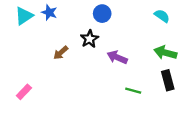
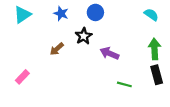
blue star: (49, 12) -> (61, 14), moved
green arrow: (165, 53) -> (155, 49), turned 72
pink rectangle: (24, 92) -> (22, 77), moved

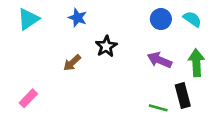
blue circle: (95, 12) -> (161, 19), moved
purple arrow: (109, 53) -> (160, 60), moved
black rectangle: (157, 75) -> (183, 96), moved

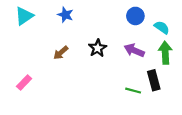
cyan semicircle: (192, 19) -> (162, 27), moved
black star: (106, 46) -> (98, 48), moved

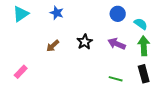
black rectangle: (154, 80) -> (144, 74), moved

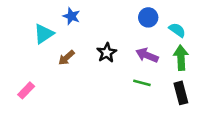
cyan triangle: (21, 14) -> (44, 34), moved
green line: (116, 79) -> (142, 83), moved

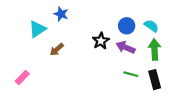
blue circle: (148, 17) -> (127, 26), moved
black star: (107, 53) -> (101, 41), moved
green line: (142, 83) -> (131, 74), moved

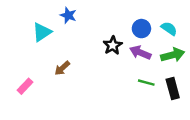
brown arrow: (57, 49) -> (62, 68), moved
green arrow: (155, 49) -> (173, 55), turned 78

